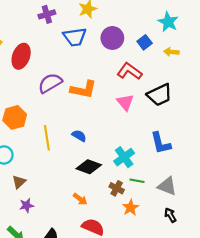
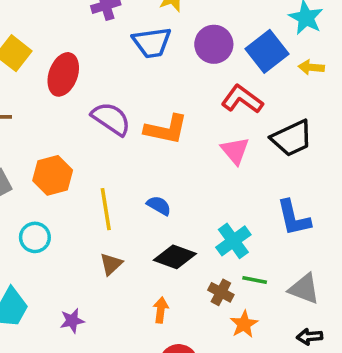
blue square: (145, 42) -> (267, 51), size x1.6
purple semicircle: (50, 83) -> (111, 119), turned 65
brown triangle: (19, 182) -> (111, 264), moved
orange arrow: (80, 199) -> (161, 310), turned -120
black arrow: (170, 215) -> (310, 337), turned -64

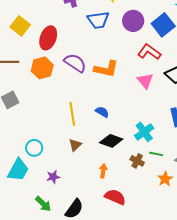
orange hexagon: (53, 175) -> (42, 68), moved
cyan circle: (35, 237) -> (34, 148), moved
orange star: (244, 324) -> (165, 179), moved

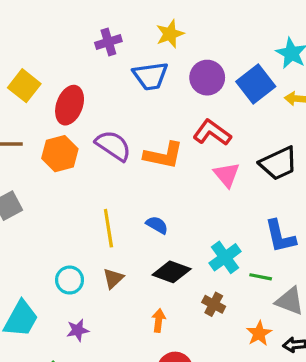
red L-shape: (149, 52) -> (212, 133), moved
cyan circle: (34, 148) -> (70, 280), moved
green line: (156, 154) -> (261, 277), moved

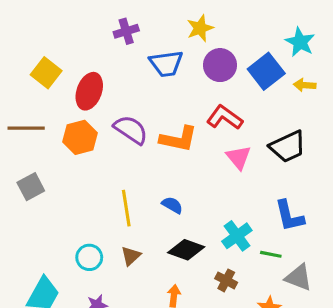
yellow star: (170, 34) -> (200, 28), moved

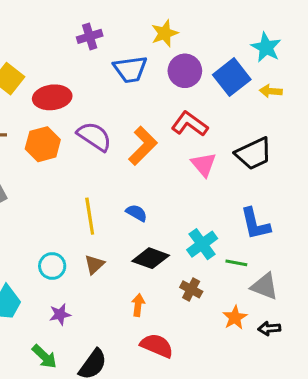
red ellipse: (89, 91) -> (52, 97), turned 63
orange L-shape: (178, 139) -> (143, 146), turned -57

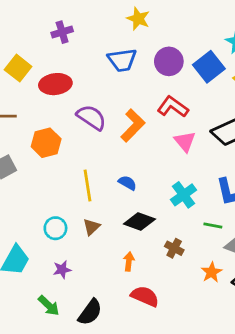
yellow star: (165, 33) -> (138, 19), moved, turned -30
purple cross: (90, 36) -> (62, 32), moved
orange hexagon: (43, 144) -> (46, 143), moved
cyan cross: (202, 244) -> (184, 195), moved

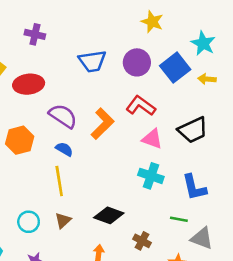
yellow star: (138, 19) -> (152, 22), moved
purple cross: (62, 32) -> (35, 34), turned 30
pink triangle: (185, 141) -> (152, 139), turned -30
blue semicircle: (127, 183) -> (64, 149), moved
cyan cross: (184, 195) -> (151, 176), moved, turned -35

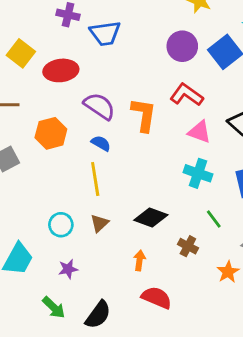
blue trapezoid: (92, 61) -> (105, 33), moved
orange L-shape: (102, 124) -> (144, 115), turned -36
green line: (179, 219) -> (214, 219), moved, turned 42

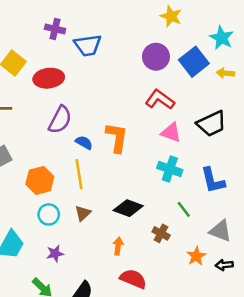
purple semicircle: (99, 106) -> (60, 120), moved, turned 84
orange L-shape: (144, 115) -> (117, 137), moved
orange hexagon: (51, 133) -> (40, 180), moved

